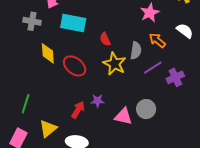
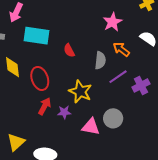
yellow star: (114, 64) -> (80, 92), moved
red ellipse: (75, 66) -> (40, 78), turned 35
red arrow: (78, 110) -> (45, 106), moved

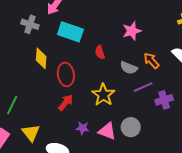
pink star: (113, 22) -> (132, 31), moved
gray semicircle: (100, 60) -> (129, 68), turned 96
purple star: (64, 112) -> (82, 128), moved
yellow triangle: (16, 142) -> (31, 133), turned -36

